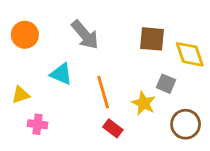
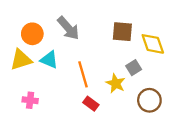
orange circle: (25, 35) -> (32, 34), moved
gray square: (166, 84) -> (134, 68), turned 35
yellow triangle: (21, 95) -> (21, 60), moved, size x1.5

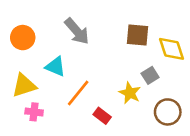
orange circle: (32, 34) -> (23, 38), moved
yellow triangle: (21, 60) -> (24, 85), moved
orange line: (83, 74) -> (78, 93), moved, turned 55

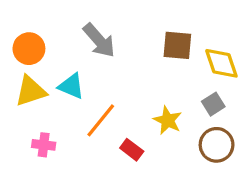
gray square: (150, 75) -> (213, 104), moved
yellow triangle: (24, 85) -> (31, 91), moved

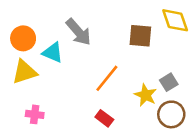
yellow diamond: (221, 63) -> (175, 20), moved
cyan triangle: (71, 86) -> (53, 53), moved
orange line: (101, 120) -> (107, 78), moved
yellow star: (168, 120) -> (146, 95), moved

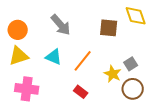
cyan triangle: (53, 53) -> (54, 57), moved
pink cross: (35, 114) -> (27, 89), size x1.6

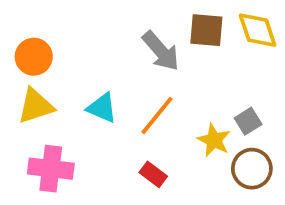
gray arrow: (61, 25) -> (161, 51), moved
brown square: (109, 28) -> (206, 30), moved

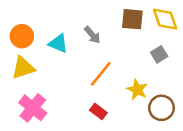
gray arrow: (161, 51) -> (92, 35), moved, size x0.7
cyan triangle: (102, 108) -> (58, 43), moved
gray square: (248, 121) -> (159, 54), moved
pink cross: (51, 169) -> (33, 108), turned 32

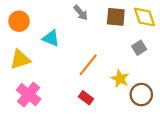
gray arrow: (92, 35) -> (81, 13), moved
orange circle: (22, 36) -> (19, 21), moved

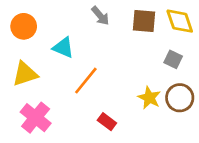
gray square: (139, 48) -> (173, 59), turned -32
orange line: (88, 65) -> (86, 81), moved
brown circle: (141, 95) -> (180, 98), moved

